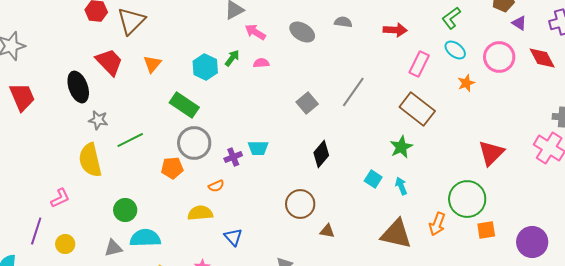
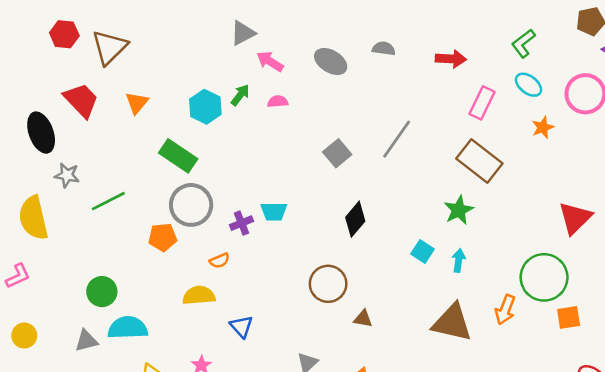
yellow semicircle: (90, 160) -> (33, 218), moved
cyan arrow: (401, 186) -> (459, 261), turned 30

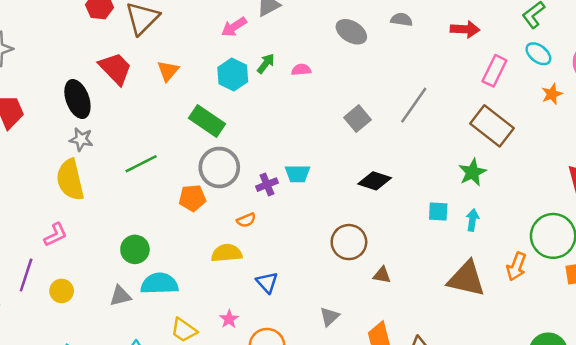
pink arrow: (270, 61) -> (234, 27), moved, turned -65
gray star: (67, 175) -> (81, 139), moved
black diamond: (355, 219) -> (375, 181), turned 68
cyan square: (422, 251) -> (438, 211), turned -30

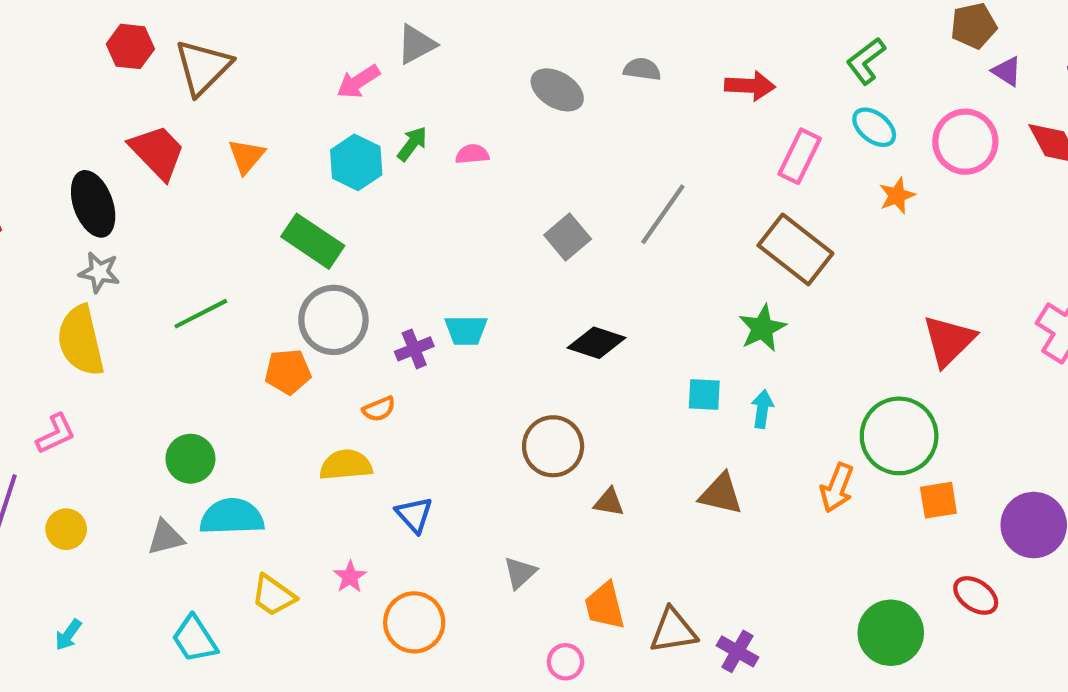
brown triangle: (466, 279) -> (721, 494), moved, size x0.7

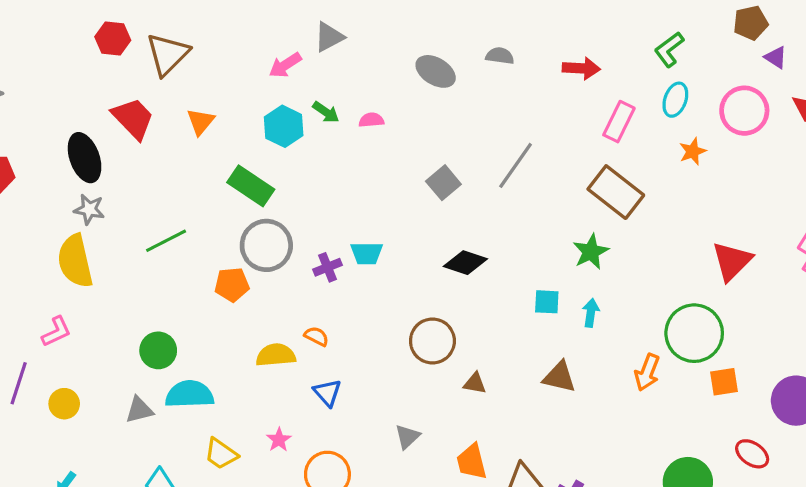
cyan ellipse: (874, 127) -> (675, 100), turned 72
green arrow: (412, 144) -> (326, 112), turned 88
orange semicircle: (379, 409) -> (316, 336), moved, turned -130

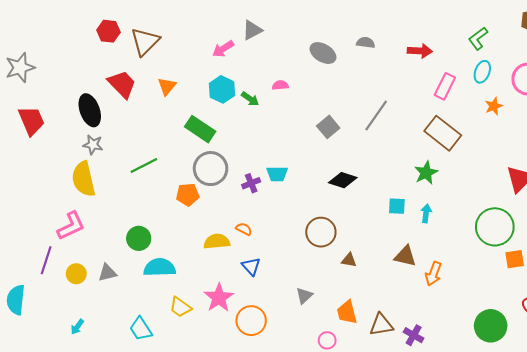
green arrow: (326, 112) -> (250, 99), moved
pink L-shape: (56, 332) -> (71, 226), size x1.4
orange arrow: (647, 372) -> (433, 274), moved
gray triangle: (139, 410) -> (107, 273), moved
pink star: (279, 440) -> (219, 298), size x1.8

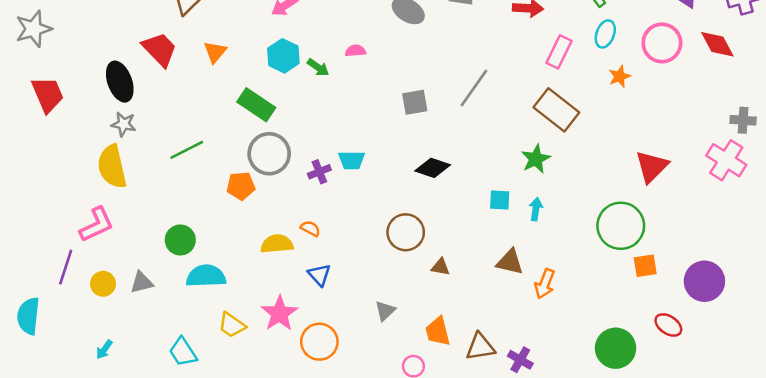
gray square: (328, 127) -> (415, 102), turned 30

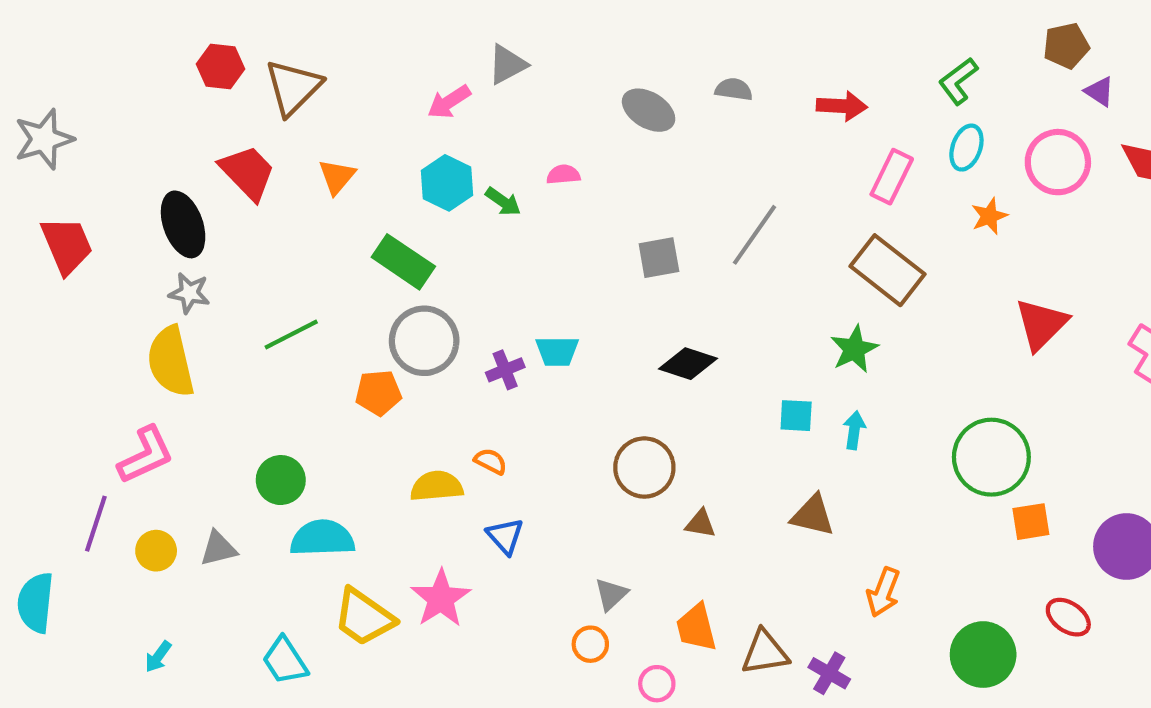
red triangle: (652, 167) -> (1041, 324), moved
orange arrow: (545, 284) -> (883, 592), moved
yellow trapezoid: (232, 325) -> (364, 617), size x1.4
orange circle: (319, 342) -> (590, 644), moved, size x0.6

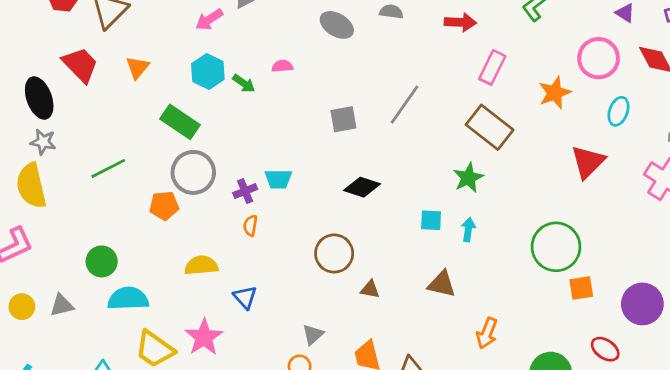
cyan ellipse: (966, 148) -> (618, 111), moved
orange star: (989, 216) -> (555, 93), size x1.4
orange semicircle: (491, 461) -> (250, 226), moved, turned -108

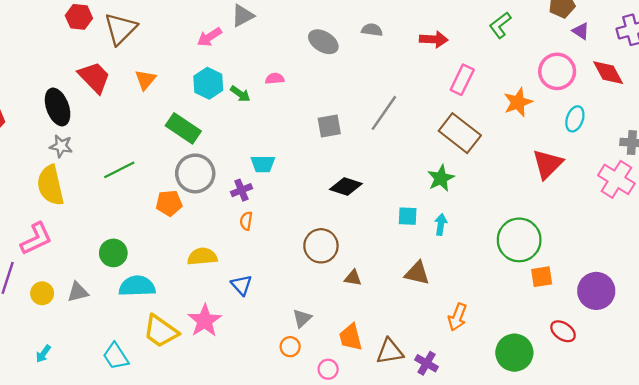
cyan trapezoid: (278, 179) -> (263, 164), moved

